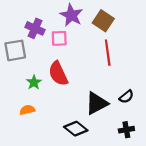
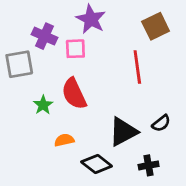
brown square: (103, 21) -> (156, 26), moved, turned 30
orange semicircle: (27, 110) -> (64, 140), moved
black cross: (126, 130) -> (149, 165), moved

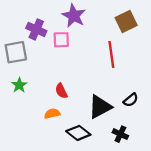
red semicircle: (74, 94) -> (61, 91), moved, size x0.6
green star: (43, 105) -> (19, 85), moved
black cross: (149, 165) -> (120, 134), turned 35

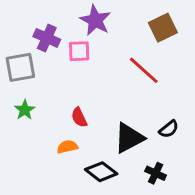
red line: (111, 54) -> (144, 70), turned -40

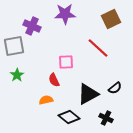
purple star: (95, 20) -> (65, 14), turned -30
pink square: (79, 51) -> (66, 62), moved

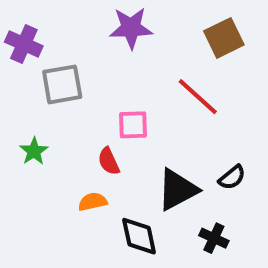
purple cross: (32, 26) -> (24, 44), moved
gray square: (14, 46) -> (62, 84), moved
black diamond: (69, 117) -> (139, 236), turned 40

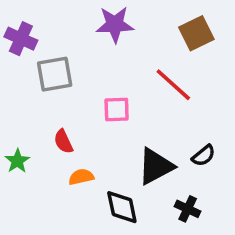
green star: (34, 151) -> (17, 161), moved
red semicircle: (109, 161) -> (63, 141), moved

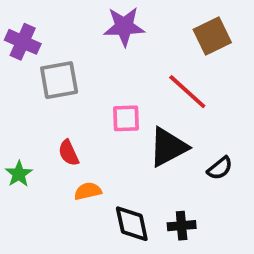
black triangle: (156, 166) -> (168, 147), moved
black cross: (188, 209) -> (182, 226), moved, turned -30

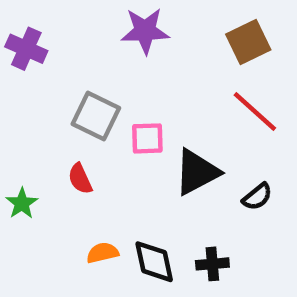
gray square: (59, 80) -> (96, 116), moved, turned 36
red line: (187, 92) -> (255, 112), moved
orange semicircle: (88, 191) -> (103, 253), moved

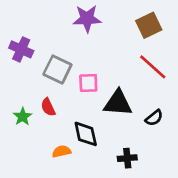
purple cross: (26, 49) -> (21, 49), moved
black triangle: (197, 172) -> (118, 103), turned 32
green star: (22, 203) -> (23, 117), moved
black diamond: (154, 262) -> (86, 134), moved

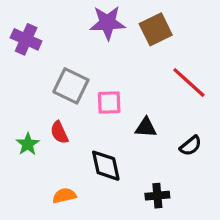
brown square: (149, 25) -> (156, 29), moved
purple cross: (21, 49) -> (26, 39), moved
black triangle: (118, 103) -> (146, 127), size x0.6
orange semicircle: (61, 151) -> (64, 196), moved

